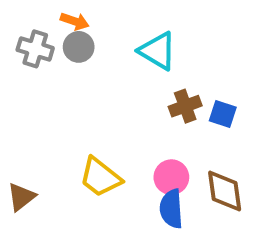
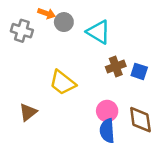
gray circle: (79, 47) -> (64, 22), moved
yellow trapezoid: (100, 177) -> (63, 83), moved
brown triangle: (21, 197) -> (28, 112), moved

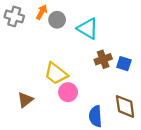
orange arrow: (47, 13) -> (42, 12), turned -80
gray cross: (22, 31) -> (14, 16), moved
pink circle: (107, 111) -> (68, 92), moved

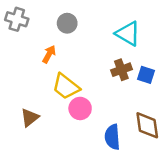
orange arrow: (42, 12) -> (49, 54), moved
cyan triangle: (88, 29) -> (128, 34), moved

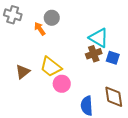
cyan triangle: (128, 34) -> (99, 38), moved
orange arrow: (49, 54) -> (40, 29), moved, turned -64
brown triangle: (30, 118) -> (23, 72), moved

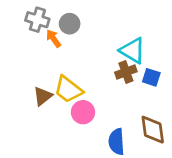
gray cross: (13, 15) -> (37, 20), moved
brown triangle: (23, 72) -> (43, 96), moved

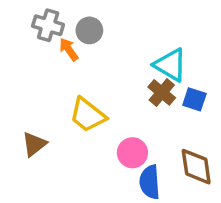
brown cross: (126, 72) -> (162, 92), turned -30
brown triangle: (43, 96) -> (34, 144), moved
pink circle: (83, 112) -> (132, 153), moved

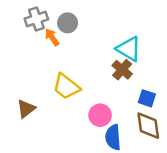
gray cross: (48, 25) -> (36, 19), turned -35
blue square: (194, 99) -> (147, 98), moved

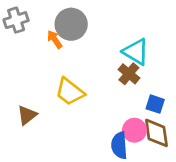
gray cross: (36, 19) -> (16, 20), moved
gray circle: (68, 23) -> (71, 24), size x1.5
pink circle: (100, 115) -> (134, 130), moved

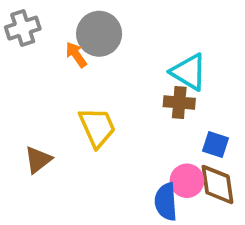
brown cross: (129, 74) -> (179, 102), turned -35
yellow trapezoid: (70, 92) -> (97, 127), turned -152

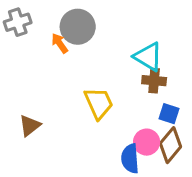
brown cross: (179, 102) -> (154, 81), moved
yellow trapezoid: (97, 127) -> (99, 103), moved
brown diamond: (217, 185) -> (171, 145), turned 48

